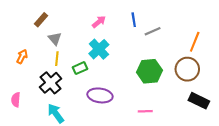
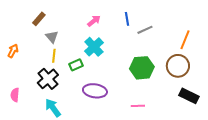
orange arrow: (22, 57) -> (13, 51), moved

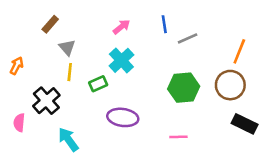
black cross: (48, 79) -> (46, 101), moved

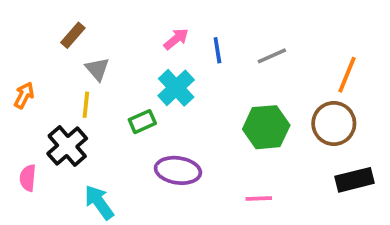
blue line: (164, 24) -> (217, 50), moved
yellow line: (70, 72) -> (86, 105), moved
black rectangle: (245, 124) -> (355, 180), turned -40

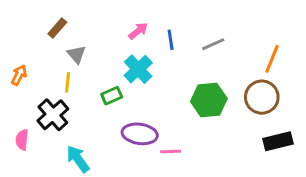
pink line: (259, 199) -> (171, 152), moved

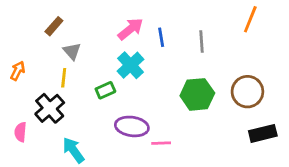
pink arrow: (138, 31) -> (130, 29), size x1.4
gray line: (213, 44) -> (202, 41), turned -70
orange line: (272, 59) -> (250, 19), moved

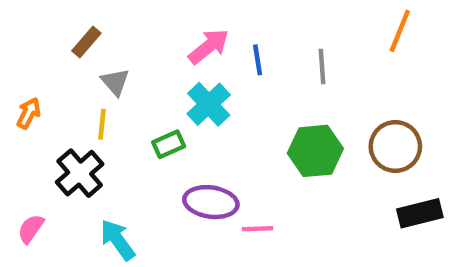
pink semicircle: (20, 132) -> (31, 229), moved, turned 30

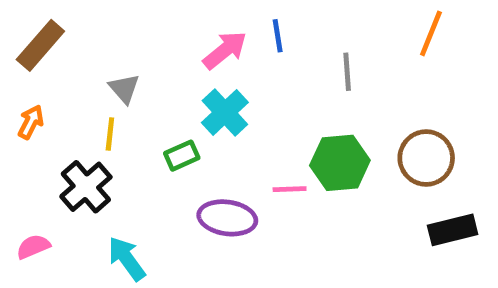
brown rectangle: (86, 42) -> (40, 45), moved, size x1.5
blue line: (258, 60) -> (278, 36), moved
pink semicircle: (31, 229) -> (33, 247), turned 32
pink line: (258, 229) -> (290, 189), moved

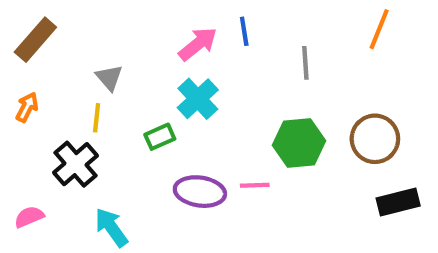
pink line: (290, 189) -> (255, 185), moved

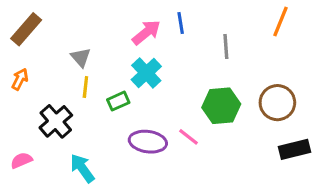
yellow line: (97, 118) -> (85, 87), moved
pink line: (255, 185) -> (188, 137), turned 40

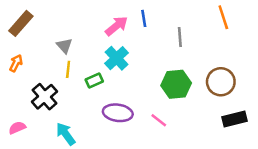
orange line: (281, 21) -> (223, 17), turned -40
pink line: (188, 137) -> (159, 120), moved

